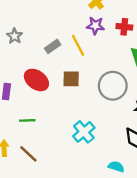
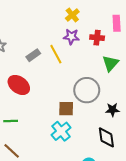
brown square: (71, 79) -> (66, 109), moved

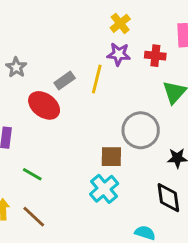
yellow line: (56, 54) -> (97, 79), turned 42
red ellipse: (19, 85) -> (44, 105), moved
green line: (11, 121) -> (32, 174), turned 32

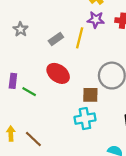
red ellipse: (44, 105) -> (58, 73), moved
green line: (32, 174) -> (29, 92), moved
cyan cross: (104, 189) -> (85, 119), turned 30

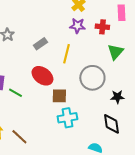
yellow line: (80, 38) -> (66, 54), moved
brown square: (90, 95) -> (59, 96), moved

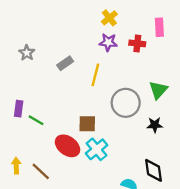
green triangle: (115, 52) -> (158, 90), moved
red ellipse: (42, 76) -> (67, 146), moved
cyan cross: (67, 118) -> (97, 149), turned -30
black diamond: (111, 124) -> (154, 170), moved

